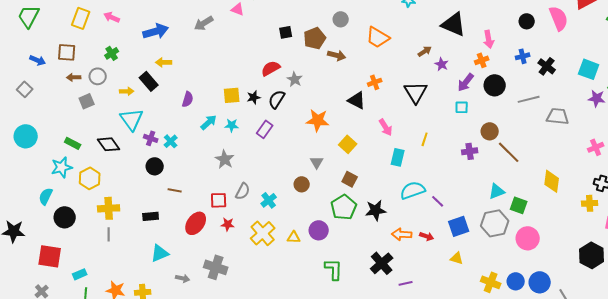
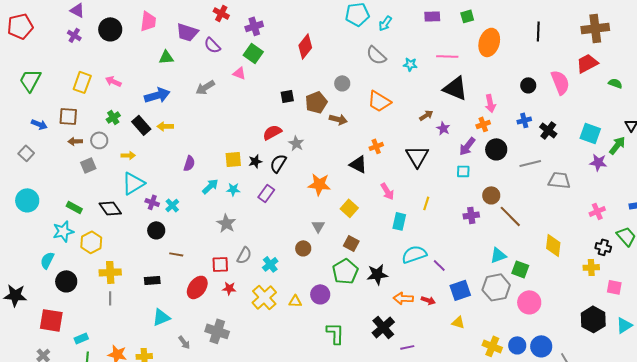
black rectangle: (149, 81) -> (141, 125), moved
cyan triangle: (132, 119) -> (133, 183), turned 35
gray arrow: (183, 278) -> (184, 342), turned 40

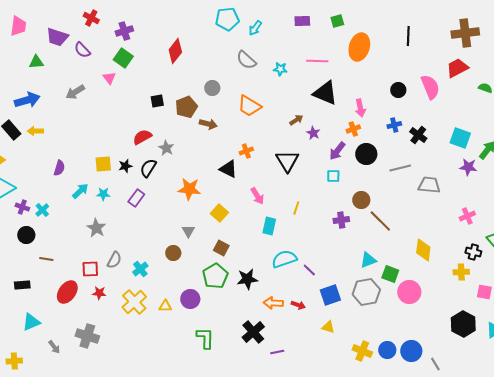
pink triangle: (239, 73) -> (109, 78), turned 32
pink circle: (529, 302) -> (409, 292), moved

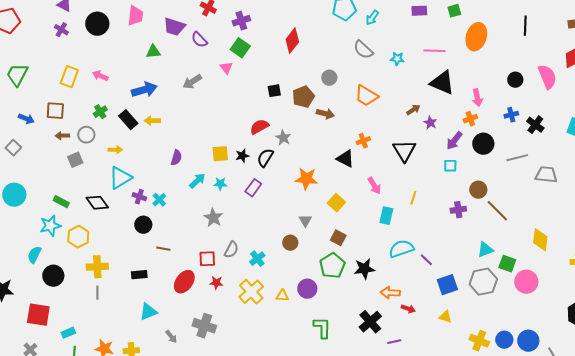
red arrow: (298, 305) -> (408, 309), moved

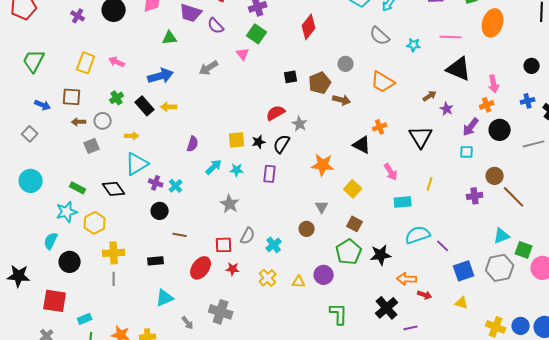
purple rectangle: (253, 188) -> (270, 174), turned -30
cyan rectangle: (386, 216) -> (403, 202), turned 72
yellow cross: (251, 292) -> (268, 278), size x0.7

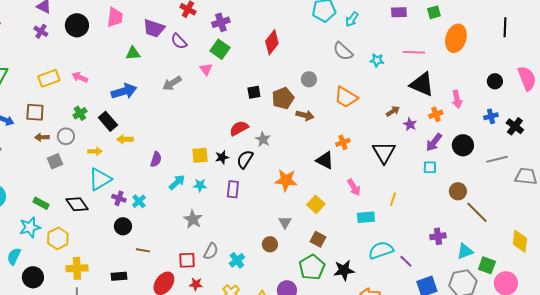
yellow rectangle: (86, 63) -> (49, 78), turned 50
orange cross: (487, 105) -> (436, 114), moved
yellow arrow: (169, 107) -> (125, 139), moved
purple cross: (475, 196) -> (438, 236), moved

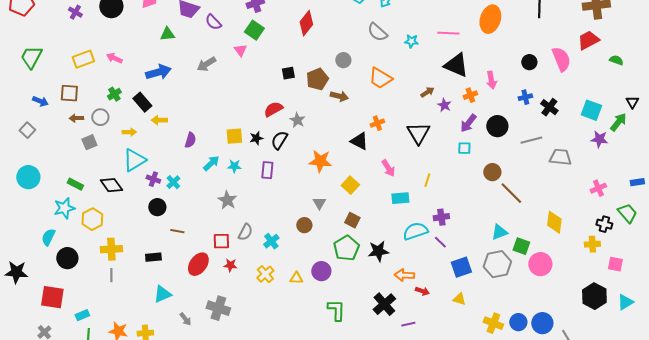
purple cross: (438, 236) -> (441, 217), moved

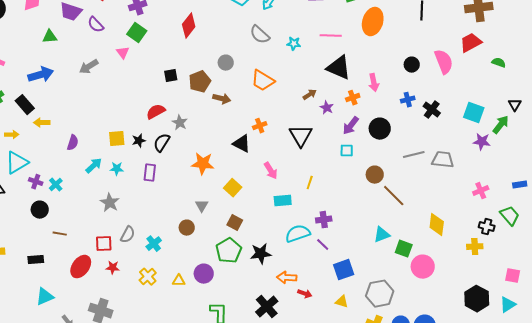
gray line: (531, 140) -> (414, 155), moved
gray hexagon: (497, 264) -> (380, 294), moved
pink square: (615, 264) -> (513, 276), moved

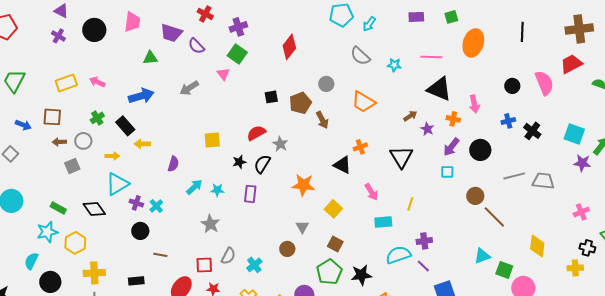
orange cross: (353, 98) -> (453, 119), turned 32
brown arrow: (222, 99) -> (322, 120), turned 48
yellow square: (117, 139) -> (212, 140), moved

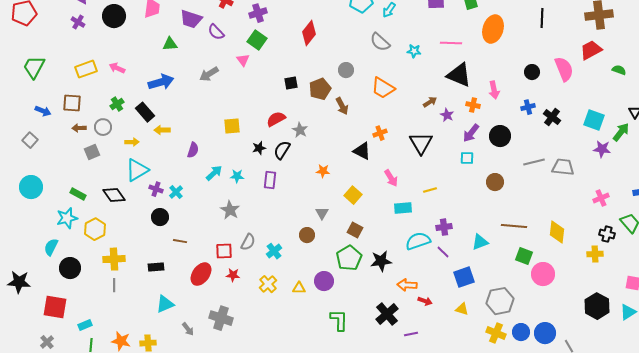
orange star: (303, 185) -> (323, 171), size x0.6
yellow line: (410, 204) -> (430, 190), turned 56
brown line: (494, 217) -> (514, 226), moved, turned -40
cyan triangle: (482, 256) -> (480, 242), moved

